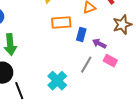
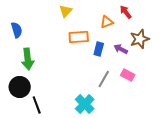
purple arrow: (99, 44) -> (121, 49), moved
cyan cross: (57, 81) -> (85, 104), moved

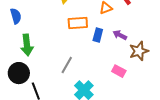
brown star: (140, 39) -> (139, 51), moved
pink rectangle: (128, 75) -> (119, 71), moved
gray line: (104, 79) -> (67, 65), moved

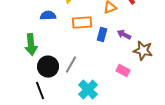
blue semicircle: (16, 16) -> (48, 16), moved, turned -77
brown star: (139, 51) -> (143, 51), turned 30
black circle: (19, 73) -> (48, 67), moved

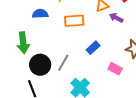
blue rectangle: (102, 35) -> (93, 48), moved, turned 32
purple arrow: (124, 35) -> (116, 18), moved

